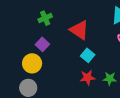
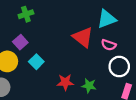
red triangle: (79, 30) -> (83, 37), moved
cyan square: (88, 55) -> (36, 62), moved

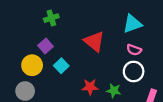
red triangle: (83, 37) -> (94, 42), moved
white circle: (119, 67) -> (134, 71), moved

